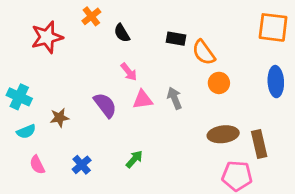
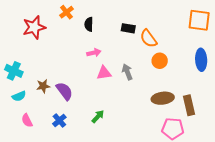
black semicircle: (122, 33) -> (89, 24), turned 32
pink arrow: (129, 72) -> (94, 53), turned -64
purple semicircle: (105, 105) -> (64, 91), moved

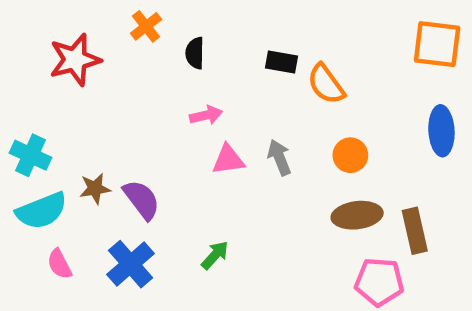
orange circle: (160, 61) -> (350, 155), moved
cyan semicircle: (19, 96) -> (42, 211), size x1.6
blue cross: (59, 120) -> (130, 264), size x1.5

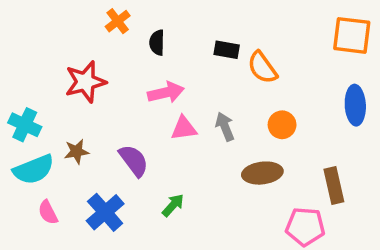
red star: (75, 60) -> (85, 82), moved
pink arrow: (206, 115) -> (166, 93), size x1.4
purple semicircle: (142, 200) -> (134, 161), moved
brown ellipse: (357, 215) -> (262, 173), moved

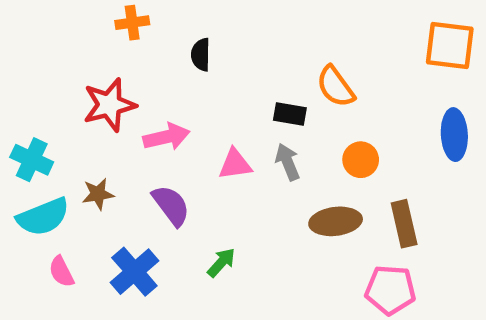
orange cross: (118, 21) -> (132, 23), moved, turned 30
black rectangle: (227, 50) -> (290, 114), moved
pink arrow: (166, 93) -> (166, 137), moved
brown rectangle: (334, 186) -> (404, 224), moved

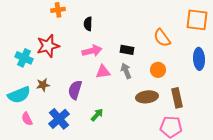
orange semicircle: (336, 87) -> (162, 38), moved
pink arrow: (166, 137) -> (92, 51), moved
cyan cross: (32, 160) -> (24, 58), moved
purple semicircle: (171, 205) -> (75, 90), turned -126

